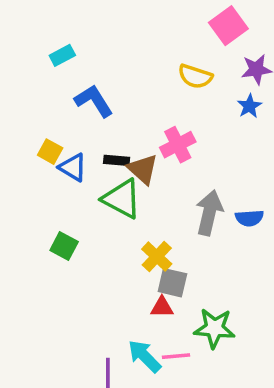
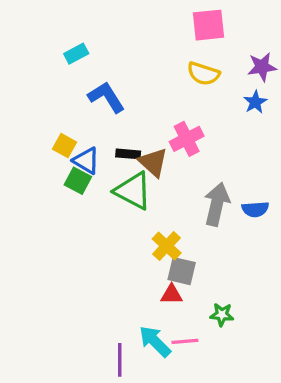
pink square: (228, 26) -> (208, 25), moved, turned 30
green square: (64, 246) -> (78, 181), moved
green star: (214, 328) -> (222, 315), size x0.6

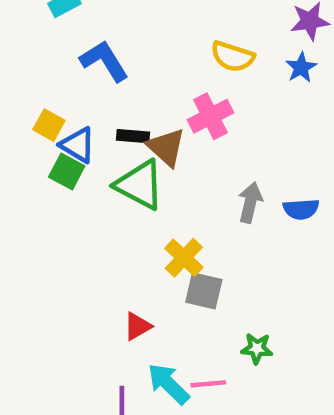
yellow semicircle: (203, 74) -> (233, 57), moved
gray arrow: (217, 204) -> (250, 202), size x0.7
red triangle: (172, 295) -> (137, 326), moved, turned -30

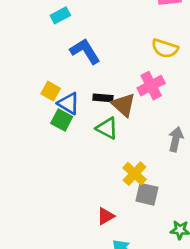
green triangle: (140, 185) -> (107, 128), size x0.7

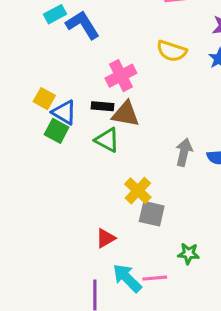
blue L-shape: (85, 51) -> (83, 25), moved
pink cross: (151, 86) -> (121, 76), moved
brown triangle: (124, 105) -> (126, 114), turned -32

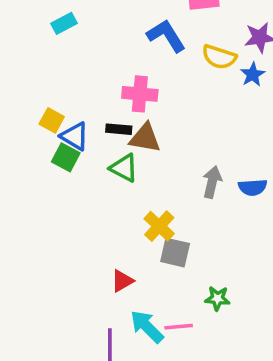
blue L-shape: (83, 25) -> (166, 36), moved
yellow semicircle: (172, 51) -> (219, 57), moved
pink cross: (121, 76) -> (140, 94), turned 32

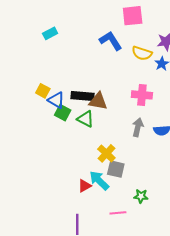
pink cross: (140, 94) -> (142, 95), moved
black rectangle: (119, 129) -> (82, 96), size x1.5
green square: (66, 157) -> (63, 113), moved
cyan arrow: (147, 327) -> (99, 181), moved

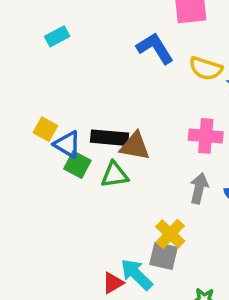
green triangle: (86, 119) -> (115, 175), turned -36
yellow cross: (106, 153) -> (170, 234), moved

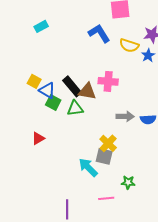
pink cross: (206, 136) -> (108, 81), moved
black rectangle: (109, 138) -> (72, 86), turned 45
gray arrow: (199, 188) -> (125, 116), turned 78
red triangle: (113, 283) -> (38, 138), moved

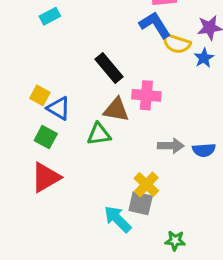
blue L-shape: (99, 33) -> (155, 25), moved
black rectangle: (72, 86) -> (109, 68), moved
green square: (53, 102) -> (46, 137), moved
red triangle: (38, 138) -> (46, 177), size x1.6

